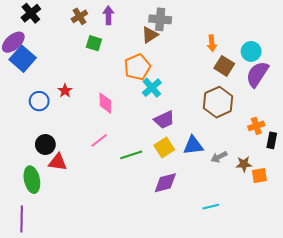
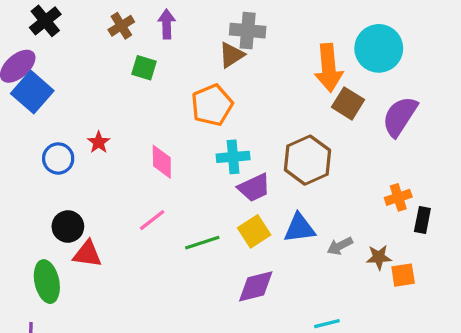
orange arrow: (212, 43) -> (329, 68), size x1.8
cyan circle: (251, 51) -> (379, 48), moved, size x1.5
cyan cross: (152, 88) -> (233, 157), moved, turned 36
brown hexagon: (218, 102) -> (308, 160), moved

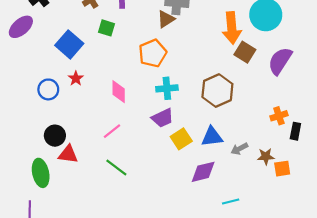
blue square: (32, 92) -> (69, 44), moved
purple trapezoid: (254, 188) -> (163, 118), moved
green line: (202, 243) -> (116, 167), moved, turned 55
purple diamond: (256, 286) -> (203, 172), moved

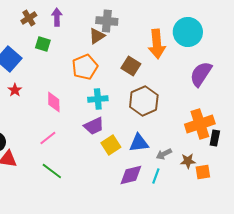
brown square: (245, 52) -> (131, 66), moved
orange cross: (279, 116) -> (200, 124), size x1.8
cyan line: (231, 201) -> (156, 176), moved, turned -56

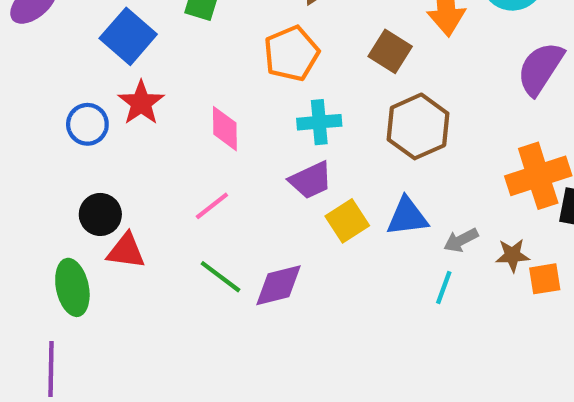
red star: (15, 90) -> (141, 103), size x1.5
purple diamond: (131, 175) -> (278, 285), moved

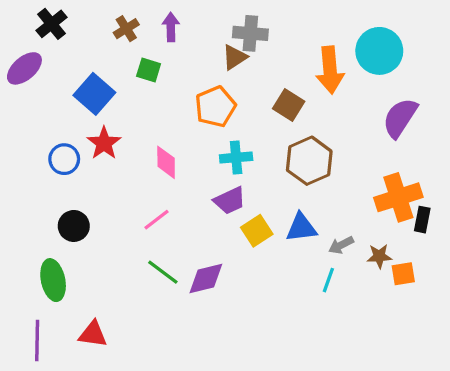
red triangle: (126, 251) -> (93, 334), moved

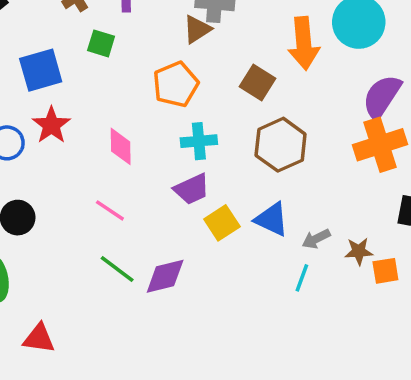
blue square: (94, 94) -> (41, 70), turned 33
orange cross: (398, 197) -> (380, 145), moved
pink line: (157, 220) -> (110, 210), turned 72
blue triangle: (301, 228) -> (272, 219), turned 32

